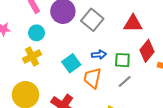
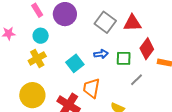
gray square: (92, 20) -> (105, 22), moved
orange trapezoid: (92, 78) -> (91, 88), moved
gray line: (125, 82) -> (137, 80), moved

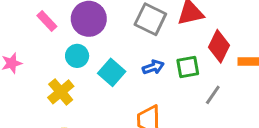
cyan circle: (41, 36) -> (77, 56), moved
cyan square: (75, 63) -> (112, 72), moved

